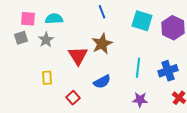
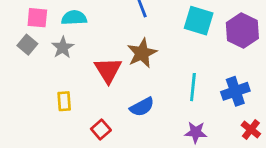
gray square: (21, 38) -> (27, 45), turned -32

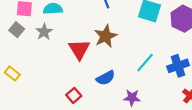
cyan line: (193, 87) -> (145, 63), turned 35
yellow rectangle: (64, 101) -> (12, 73), moved, turned -48
purple star: (196, 132) -> (132, 98), moved

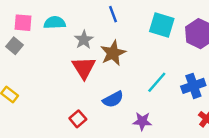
gray star: (44, 32) -> (84, 40), moved

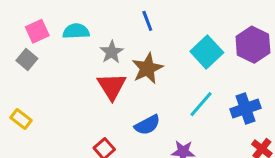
pink square: (23, 23) -> (37, 31), turned -30
cyan square: (162, 25) -> (207, 52), moved, turned 30

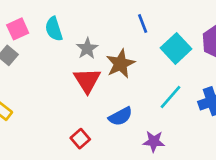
blue line: (147, 21) -> (143, 23), moved
cyan semicircle: (76, 31) -> (54, 29), turned -105

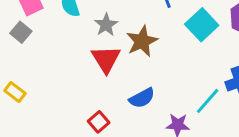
cyan line: (170, 97) -> (208, 101), moved

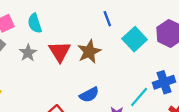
gray star: (106, 25) -> (28, 53), moved
red triangle: (106, 59) -> (60, 52), moved

